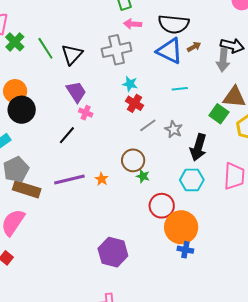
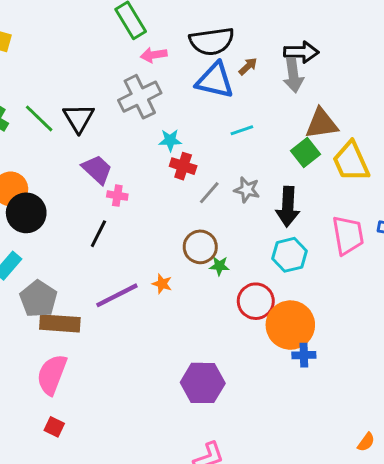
green square: (219, 114) -> (306, 153), turned 30

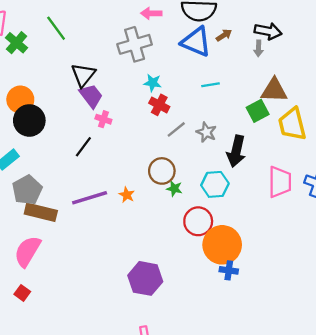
gray arrow: (293, 75) -> (258, 48), size x0.6
green line: (39, 118) -> (56, 28), moved
black triangle: (79, 118) -> (83, 75), moved
cyan hexagon: (289, 255) -> (215, 184), moved

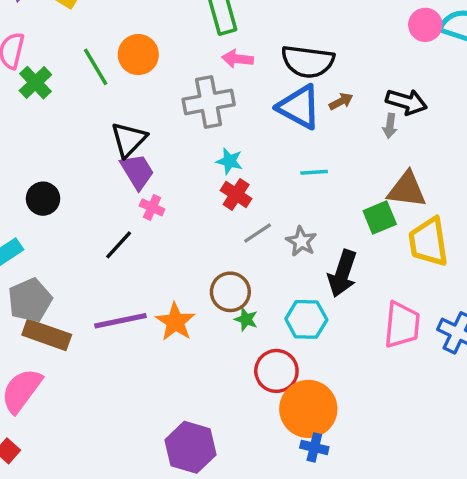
orange circle: (20, 100) -> (138, 55), moved
black circle: (29, 120) -> (43, 199), size x0.7
orange star: (127, 195) -> (175, 322), size x1.6

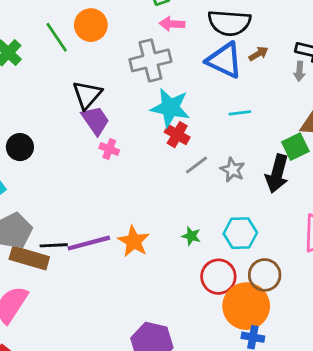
cyan star: (229, 161) -> (170, 108), size x1.8
black line: (119, 245) -> (54, 245), moved, turned 48
black arrow: (342, 273) -> (277, 174), moved
brown circle: (230, 292) -> (265, 275), moved

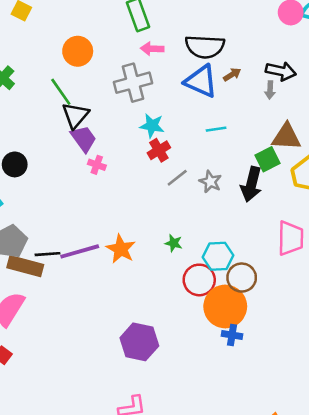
green line: (57, 37) -> (61, 92), moved
cyan star: (170, 108) -> (152, 126), size x0.7
red cross: (177, 135) -> (159, 150), turned 30
cyan hexagon: (240, 233) -> (218, 256), moved

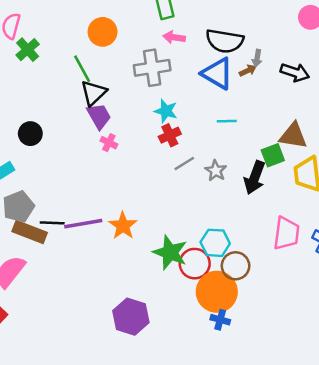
gray arrow: (270, 90) -> (257, 58), moved
green star: (174, 243) -> (170, 253), moved, size x2.0

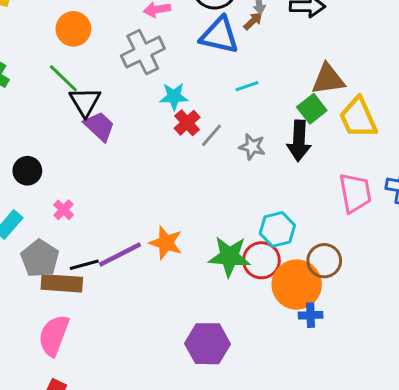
pink cross: (109, 143) -> (63, 210), moved, turned 35
gray line: (184, 164) -> (211, 135), moved
brown circle: (236, 266) -> (324, 261), moved

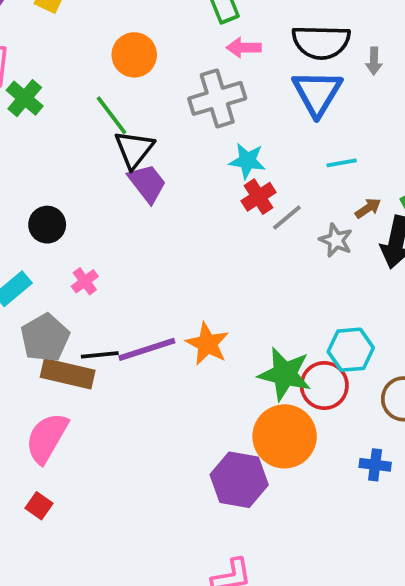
brown arrow: (253, 21) -> (368, 208), moved
blue triangle: (219, 35) -> (317, 93), turned 39
orange circle: (297, 285) -> (285, 436), moved

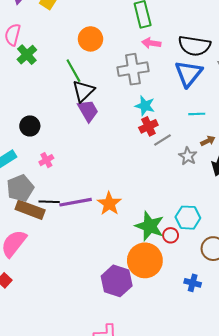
red circle: (324, 385) -> (171, 235), size x0.6

